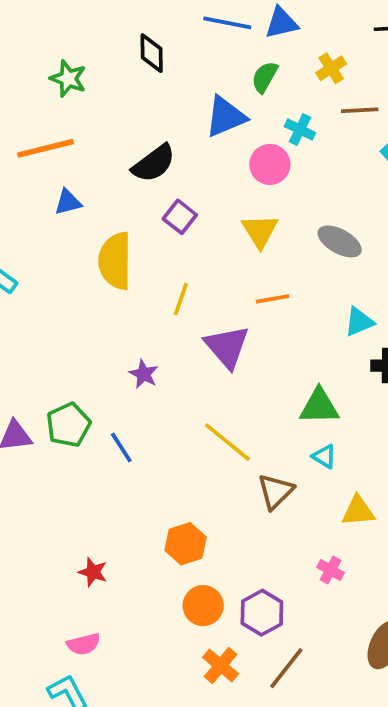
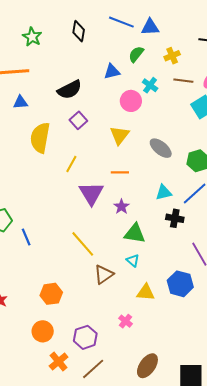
blue triangle: (226, 117) -> (112, 72), size x0.7
purple star: (144, 374) -> (121, 207), moved
orange circle: (203, 606) -> (43, 331), moved

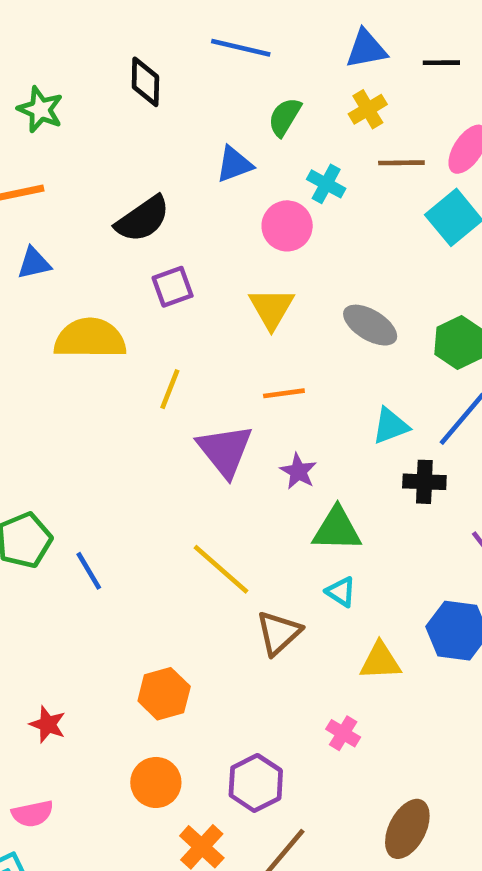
blue triangle: (150, 27) -> (366, 49), moved
purple square: (78, 120) -> (173, 287), turned 30
yellow semicircle: (40, 138) -> (90, 339), turned 88

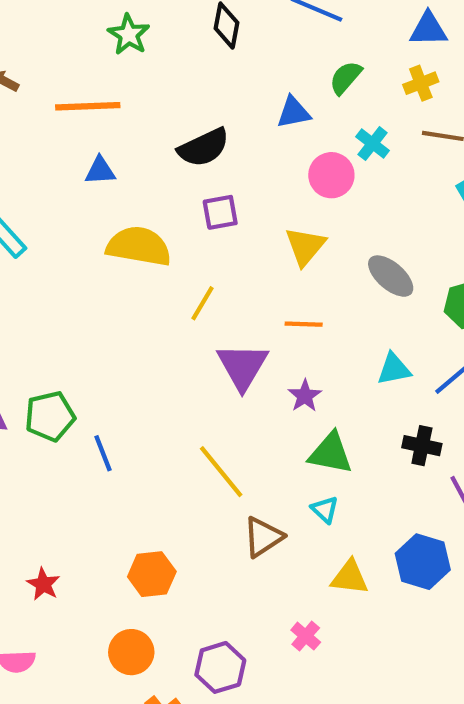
black cross: (424, 482) -> (422, 446), moved

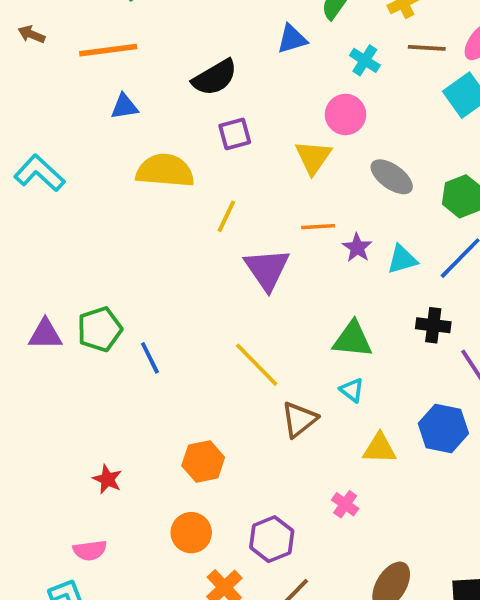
pink circle: (331, 175) -> (346, 114), moved
purple star: (305, 396) -> (357, 248), moved

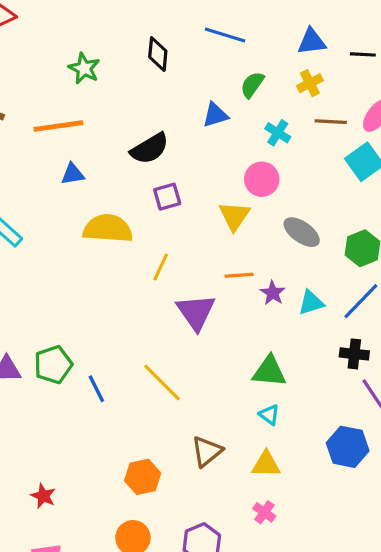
black cross: (433, 325) -> (354, 354), moved
yellow line: (257, 365) -> (162, 382), moved
brown triangle: (299, 419) -> (207, 451), moved
yellow triangle: (379, 448) -> (266, 464), moved
red star: (107, 479) -> (43, 496), moved

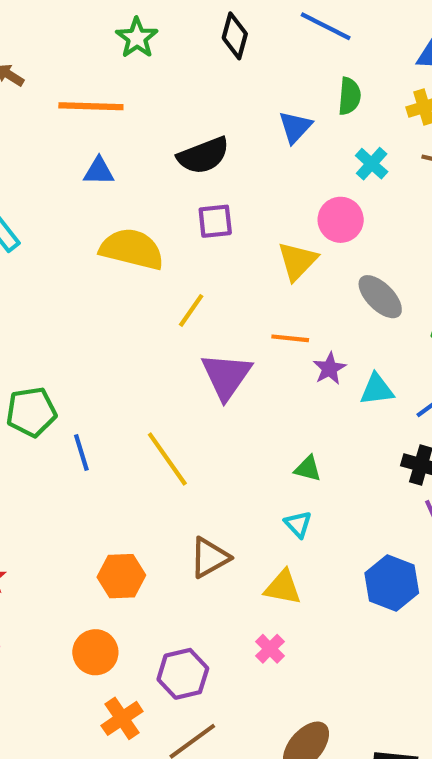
green semicircle: (252, 85) -> (349, 96), turned 140
blue triangle: (215, 115) -> (295, 127), turned -40
green triangle: (269, 371) -> (308, 469), size x0.6

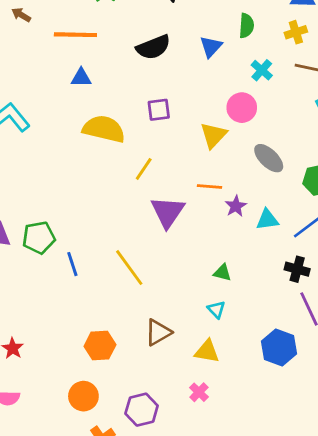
black semicircle: (203, 156) -> (153, 47), moved

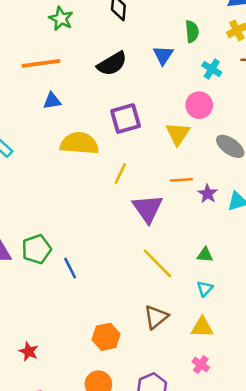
purple square: (159, 110) -> (126, 119), size x1.4
yellow line: (129, 268) -> (157, 263), moved
cyan triangle: (216, 310) -> (205, 288), turned 35

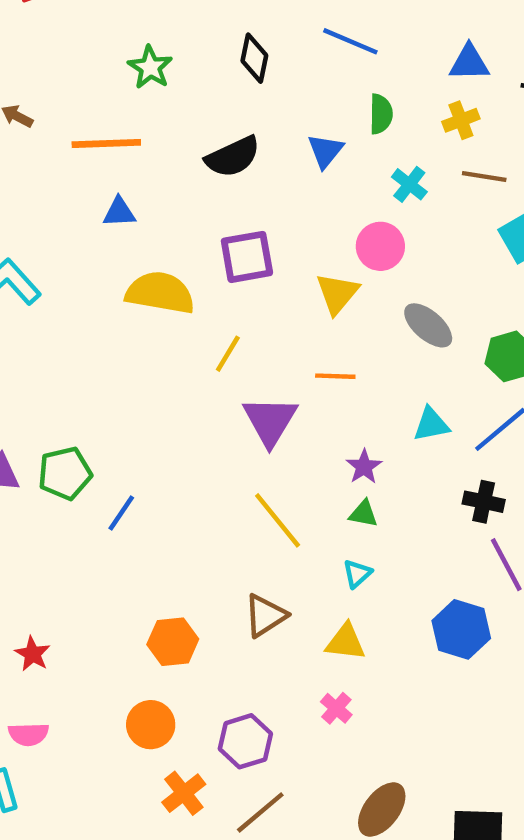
purple star: (208, 194) -> (364, 467), moved
blue line: (70, 268) -> (121, 513), turned 55

